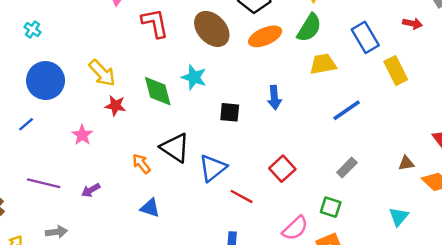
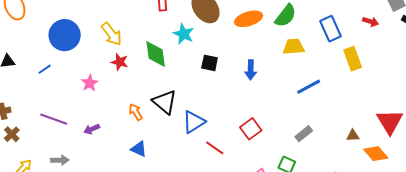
cyan star: (194, 77) -> (184, 34), moved
black square: (230, 112) -> (210, 63), moved

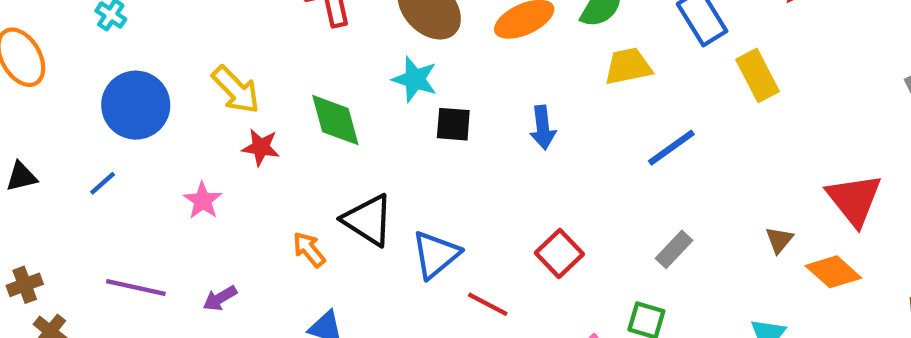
cyan star: (184, 34) -> (415, 79), moved
brown triangle: (353, 136) -> (779, 240), turned -40

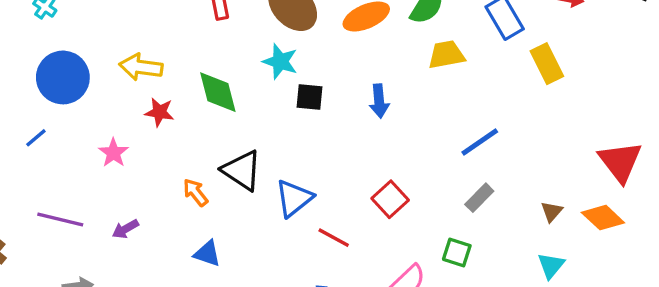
yellow arrow: (236, 90) -> (141, 67), turned 141
blue line: (671, 148) -> (480, 142), moved
brown triangle: (779, 240) -> (552, 211), moved

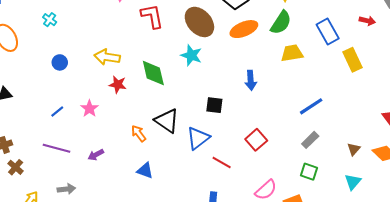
blue circle: (63, 77) -> (60, 62), size x0.5
black square: (310, 97) -> (214, 105), moved
blue line: (36, 138) -> (57, 112), moved
green square: (457, 252) -> (309, 172), moved

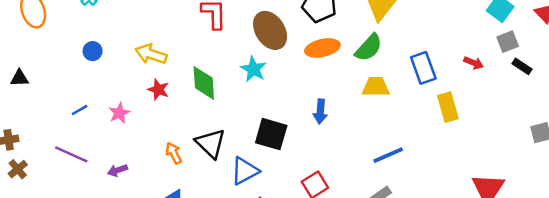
black square: (214, 105) -> (271, 134), size x1.5

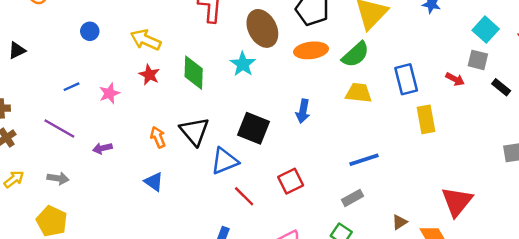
gray square: (508, 42) -> (478, 60), moved, turned 30
black triangle: (19, 78) -> (17, 50), turned -30

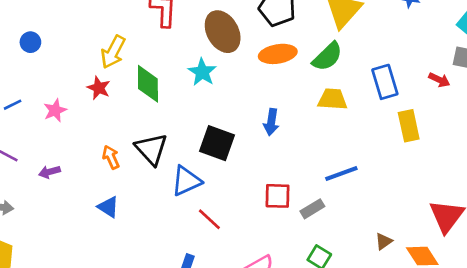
yellow arrow: (146, 40) -> (113, 52), moved, turned -84
red square: (291, 181) -> (277, 196), moved, turned 30
gray rectangle: (352, 198) -> (312, 209), moved

